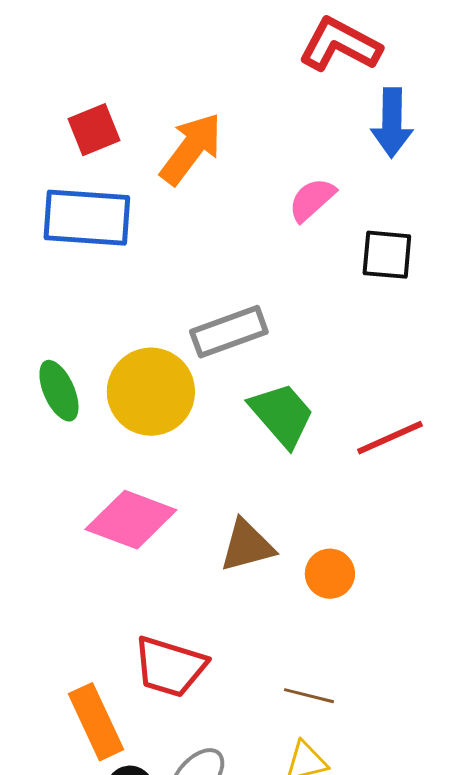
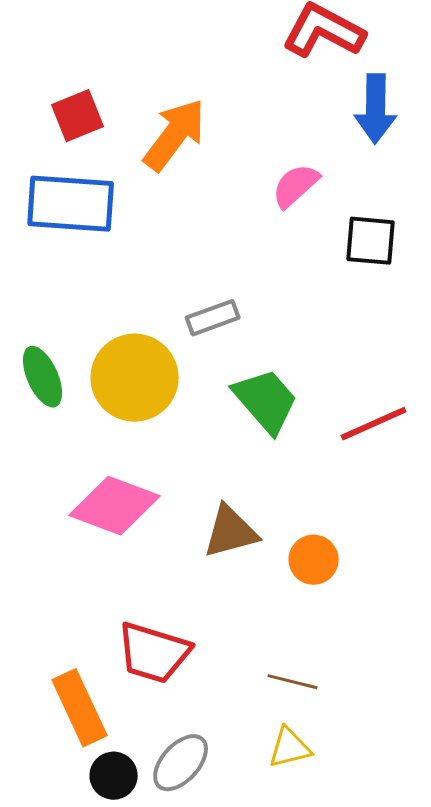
gray rectangle: (229, 332) -> (213, 318), size x0.7

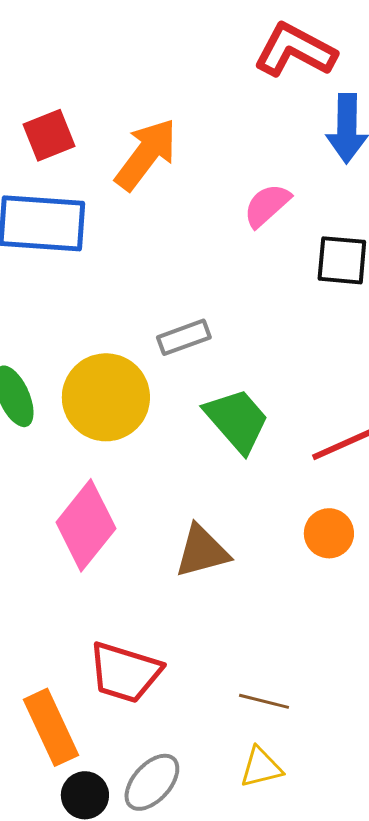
pink diamond: (115, 506) -> (86, 525), turned -72
orange circle: (314, 560) -> (329, 533), moved

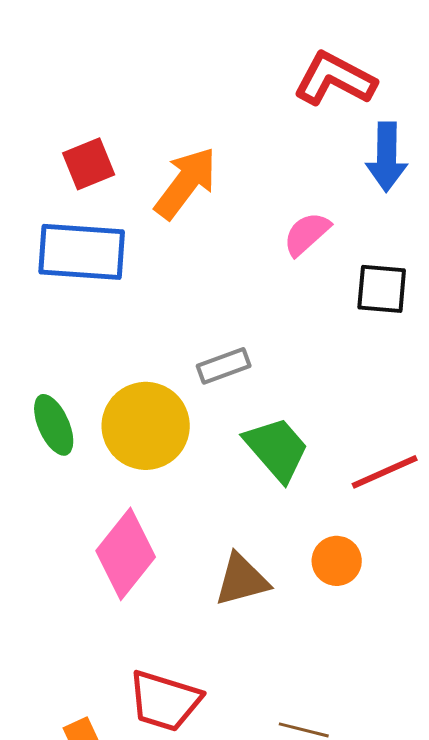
orange circle: (329, 533) -> (337, 561), moved

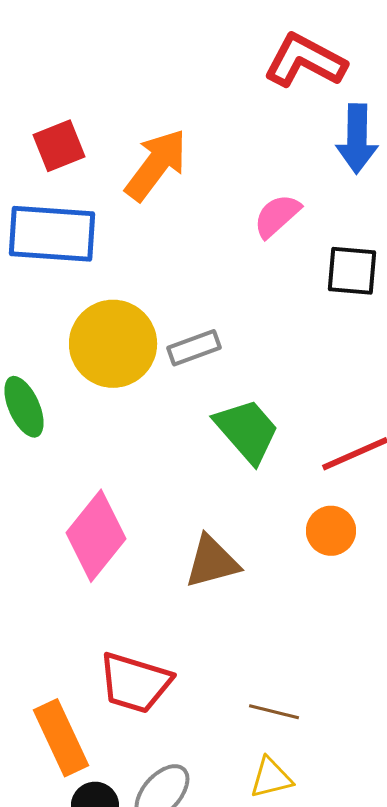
yellow circle: (146, 426) -> (113, 344), moved
orange circle: (337, 561) -> (331, 531), moved

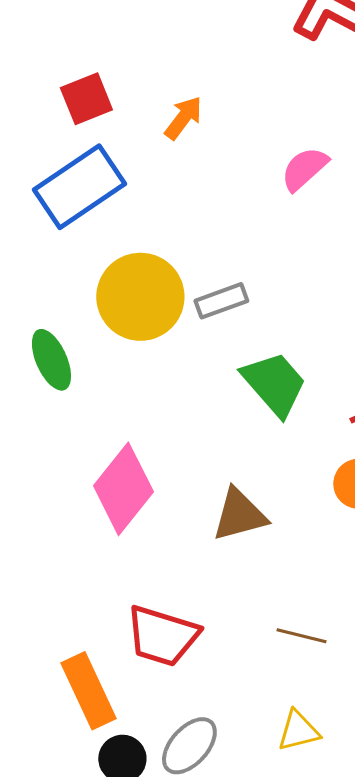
orange arrow: (156, 165) -> (183, 118), size x0.6
blue rectangle: (52, 234) -> (79, 187), turned -38
brown line: (274, 712) -> (301, 636), moved

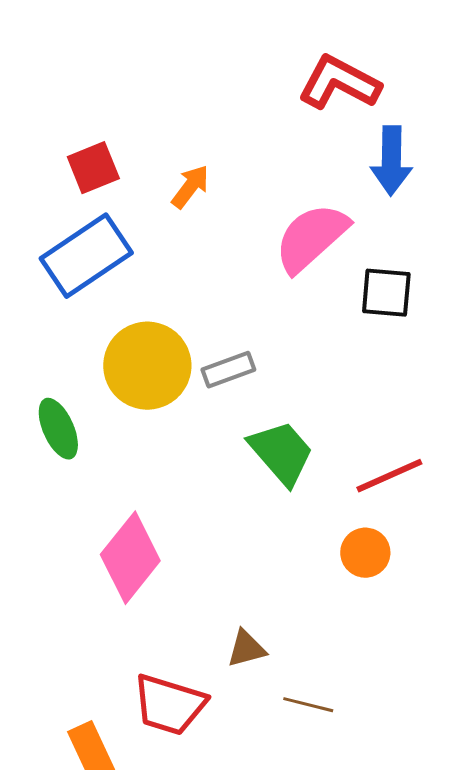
pink semicircle: (304, 169) -> (311, 238), size x1.6
brown triangle: (239, 515) -> (246, 649), moved, size x0.7

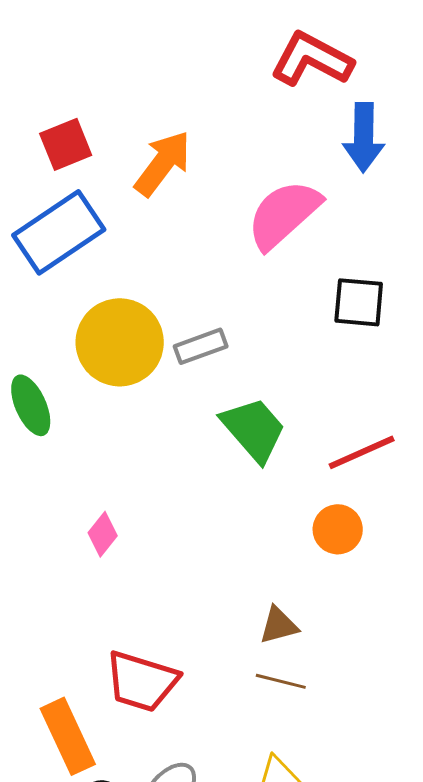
orange arrow: (190, 187) -> (163, 163), size x1.5
black square: (386, 293) -> (359, 302), moved
pink diamond: (130, 558) -> (103, 534), size x0.5
brown triangle: (246, 649) -> (279, 625), moved

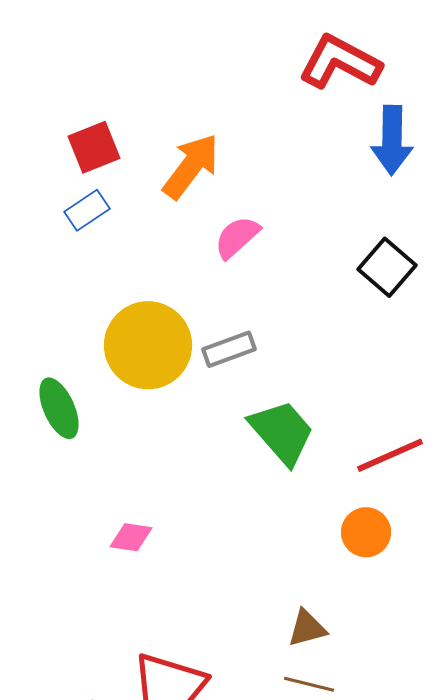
pink semicircle: (284, 214) -> (237, 237), moved, size x0.6
blue rectangle: (59, 232) -> (87, 210), moved, size x0.5
black square: (359, 302) -> (387, 267), moved, turned 36
pink diamond: (103, 534) -> (131, 537), turned 60

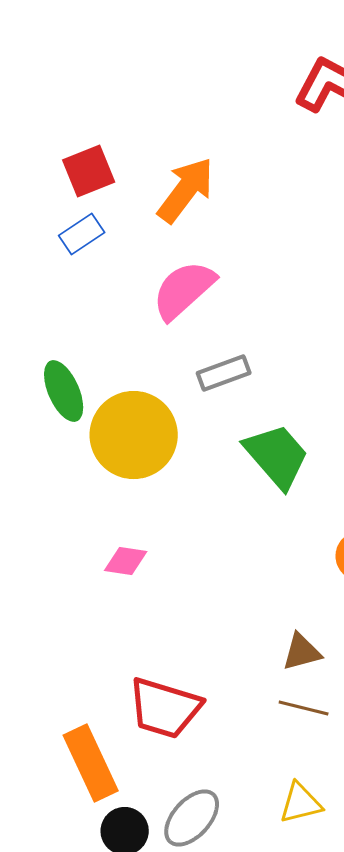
pink semicircle: (237, 237) -> (184, 290), moved, size x1.4
yellow circle: (148, 345) -> (134, 435), moved
green ellipse: (59, 408) -> (64, 391), moved

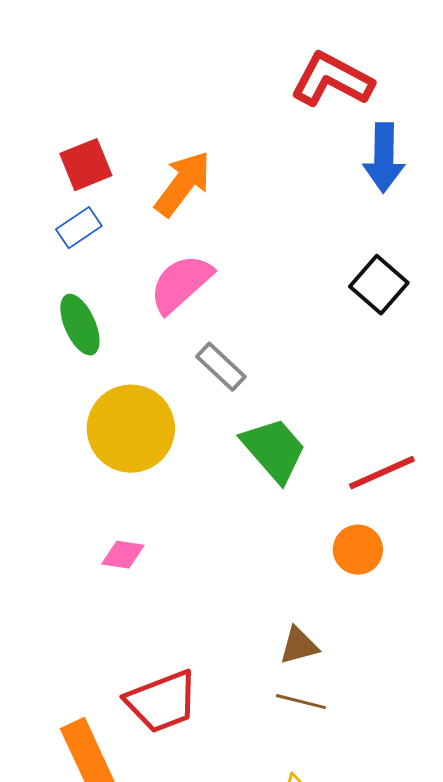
gray rectangle: (224, 373) -> (221, 367), turned 63
green ellipse: (64, 391) -> (80, 325), moved
red trapezoid: (165, 708) -> (162, 702), turned -38

